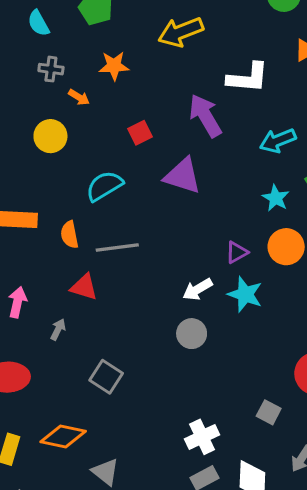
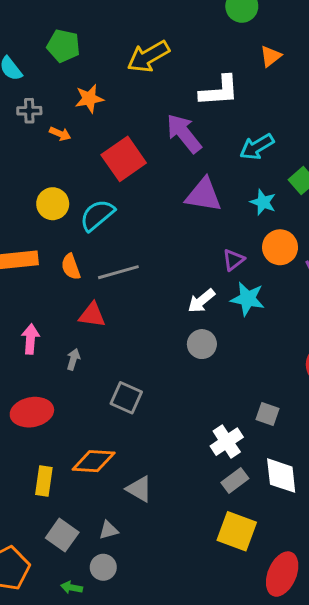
red square: (140, 133) -> (124, 159), size x1.8
yellow circle: (50, 136) -> (53, 204), moved
purple triangle: (183, 176) -> (204, 195), moved
gray square: (269, 412) -> (268, 414), moved

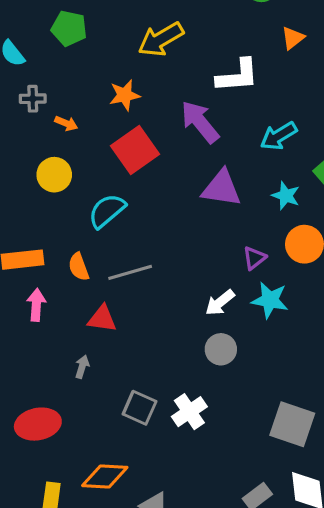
orange star: (89, 99) -> (125, 95), moved
yellow circle: (53, 204) -> (54, 175), moved
pink arrow: (30, 339) -> (36, 305), moved
gray square: (268, 414) -> (292, 424), size x1.8
white cross: (227, 442) -> (189, 412), moved

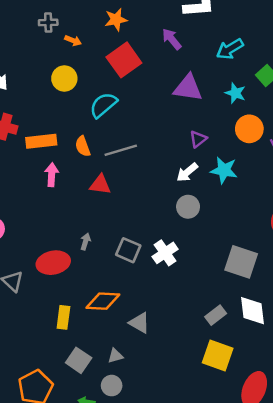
purple arrow: (200, 122) -> (172, 39), size x0.7
purple triangle: (254, 258) -> (198, 139), moved
gray arrow: (82, 367) -> (86, 242), moved

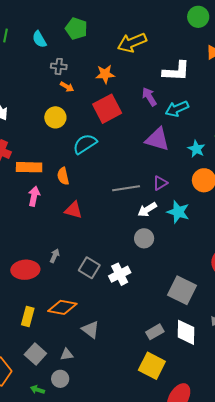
gray cross: (48, 22) -> (59, 66), moved
cyan arrow: (230, 49) -> (177, 109), moved
gray line: (121, 150) -> (126, 188), moved

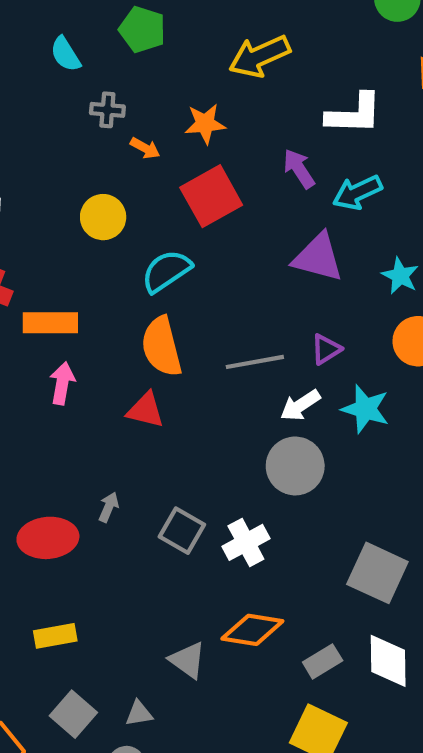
orange arrow: (67, 87) -> (145, 148), moved
orange semicircle: (63, 176) -> (162, 347), moved, size x1.6
gray circle: (144, 238) -> (295, 466), size x1.4
orange diamond: (62, 307) -> (252, 630), moved
yellow rectangle: (28, 317) -> (55, 636), turned 66

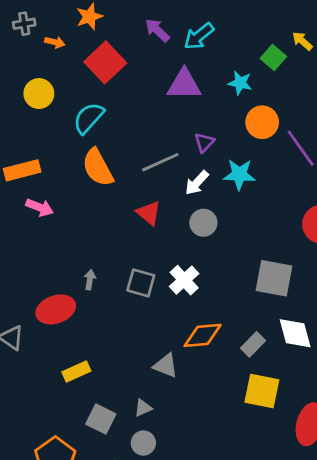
pink arrow: (62, 383) -> (40, 207), turned 116
red triangle: (146, 410) -> (149, 213), moved, turned 40
gray circle: (295, 466) -> (203, 223), size x0.7

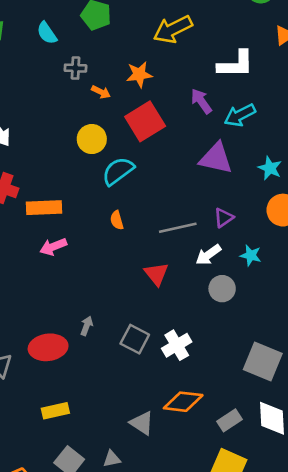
yellow circle: (39, 94) -> (92, 139), moved
orange semicircle: (98, 167) -> (117, 220), size x0.5
cyan star: (239, 174) -> (251, 255), size x0.7
pink arrow: (40, 207) -> (53, 247), turned 125
gray circle: (203, 223) -> (222, 289), moved

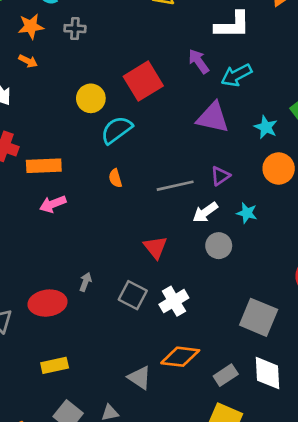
orange star: (139, 74) -> (31, 26), moved
orange arrow: (101, 92) -> (28, 61), moved
red triangle: (156, 274) -> (155, 247), moved

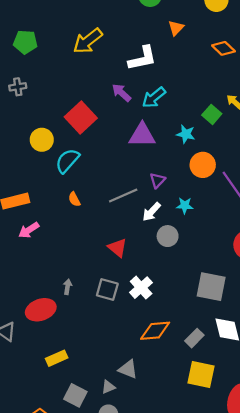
gray triangle: (140, 378) -> (128, 369), moved

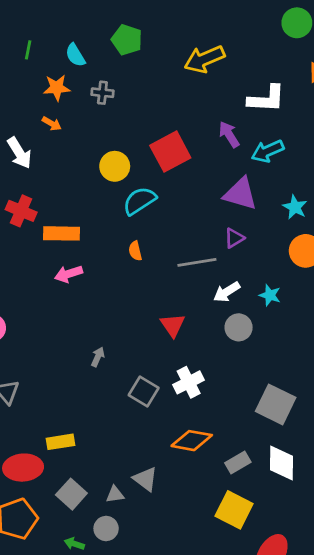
purple triangle: (157, 180) -> (234, 238), moved
gray square: (107, 290) -> (144, 391), moved
red ellipse: (41, 310) -> (23, 468), moved

